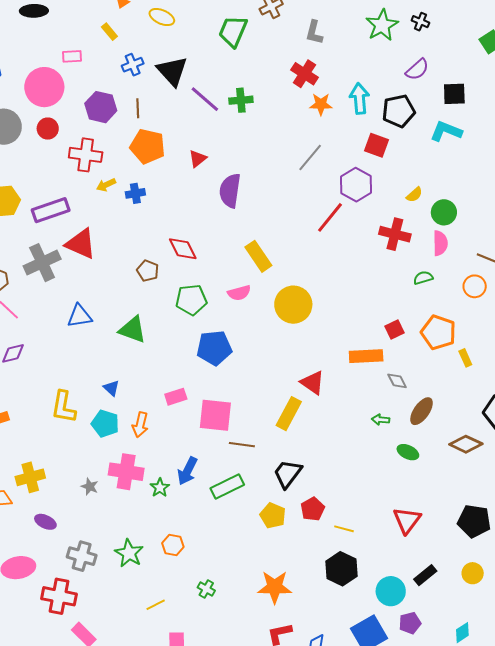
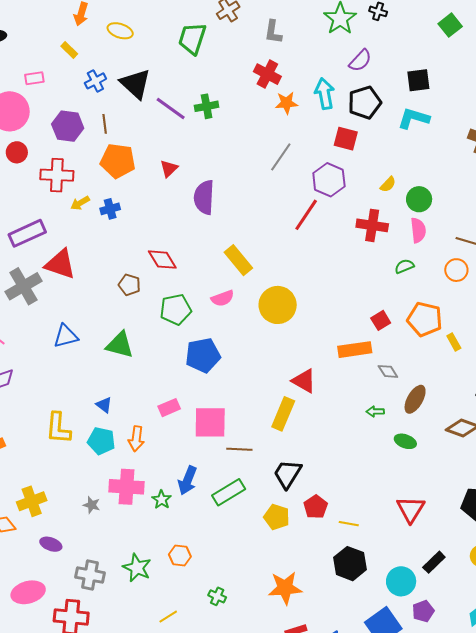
purple semicircle: (417, 69) -> (360, 61), moved

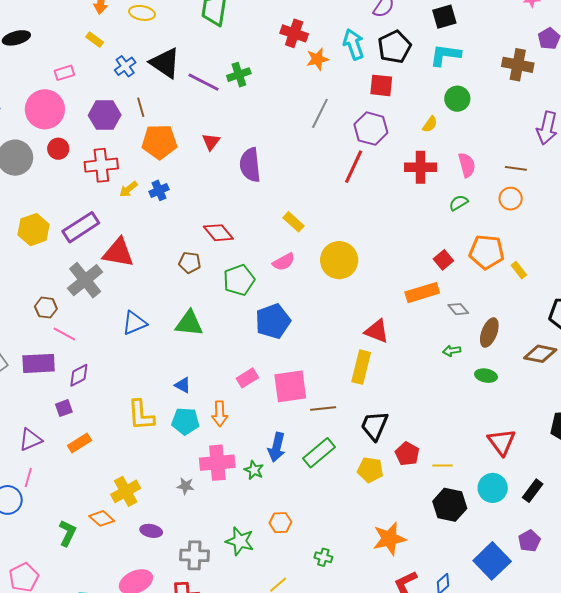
green circle: (419, 199) -> (457, 99), moved
yellow rectangle: (238, 260) -> (294, 222), size x0.7
cyan circle: (401, 581) -> (493, 488), moved

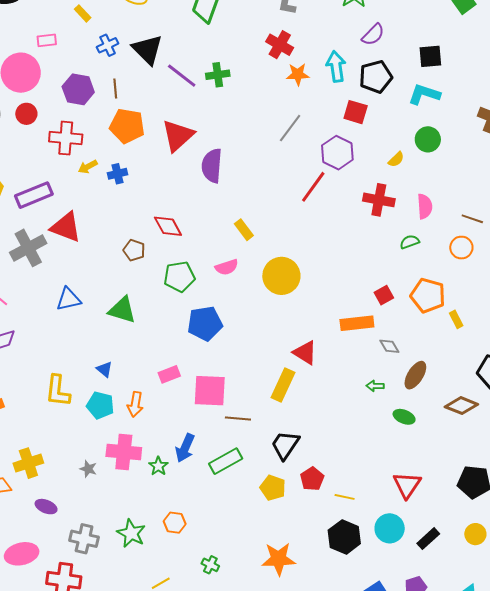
red triangle: (211, 142) -> (178, 136), size x1.8

